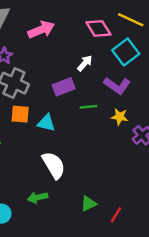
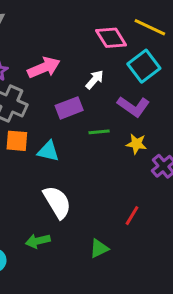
pink arrow: (41, 30) -> (44, 68), moved
red line: (116, 215) -> (132, 216), moved

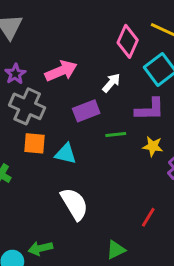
pink diamond: (111, 38) -> (128, 41), turned 56
purple L-shape: (133, 106) -> (150, 109), turned -36
green arrow: (38, 241) -> (40, 248), moved

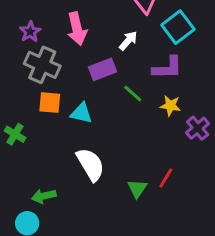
pink arrow: (61, 71) -> (77, 29), turned 100
green line: (116, 134) -> (133, 94), turned 48
green arrow: (40, 248) -> (44, 196), moved
green triangle: (116, 250) -> (137, 189), moved, turned -30

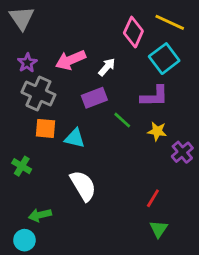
pink arrow: (77, 29) -> (71, 60), turned 80
white arrow: (128, 41) -> (107, 67), moved
green cross: (15, 134) -> (22, 166), moved
green triangle: (137, 189) -> (159, 229), moved

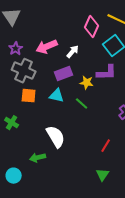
green line: (122, 120) -> (82, 104), moved
yellow star: (157, 131) -> (87, 83), moved
cyan triangle: (75, 138) -> (57, 96), moved
green arrow: (40, 215) -> (38, 158), moved
green triangle: (159, 229) -> (103, 175), moved

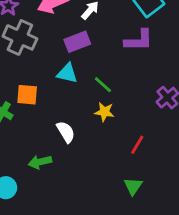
yellow star: (87, 83) -> (104, 112), moved
orange square: (29, 96) -> (27, 95), moved
white semicircle: (56, 137) -> (66, 132), size x0.7

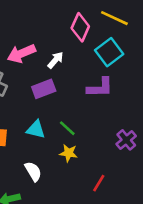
cyan triangle: (67, 73) -> (36, 129), moved

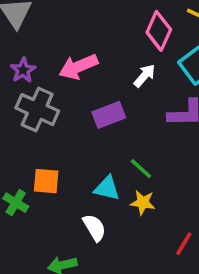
white arrow: (55, 60) -> (144, 76), moved
cyan triangle: (36, 129) -> (107, 188), moved

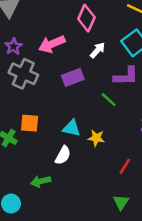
pink diamond: (159, 31) -> (86, 18), moved
green line: (141, 169) -> (109, 100), moved
white semicircle: (94, 228) -> (63, 155), turned 60

